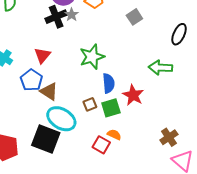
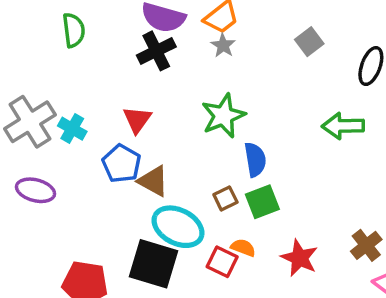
gray star: (72, 15) -> (223, 45), moved
gray square: (134, 17) -> (309, 42), moved
red star: (133, 95) -> (299, 258), moved
orange semicircle: (114, 135) -> (243, 248), moved
red square: (101, 145) -> (222, 262), moved

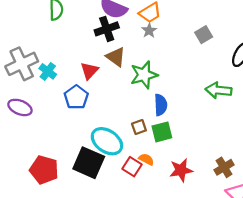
brown triangle: (153, 181) -> (116, 57), moved
red star: (299, 258) -> (181, 170), turned 30

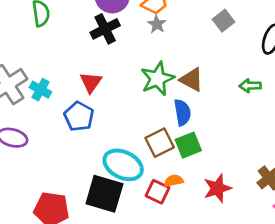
brown triangle: (116, 57) -> (192, 80), moved
green arrow: (218, 90) -> (250, 86), size x0.7
brown square: (139, 127) -> (160, 143), size x1.5
orange semicircle: (146, 159) -> (174, 181), turned -32

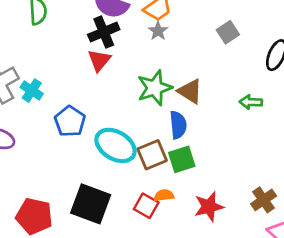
red triangle: (91, 82) -> (99, 60), moved
cyan ellipse: (123, 165) -> (116, 145), moved

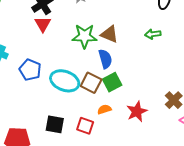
green star: (155, 88) -> (85, 36), turned 30
brown square: (152, 155) -> (91, 83), turned -30
black square: (91, 204) -> (55, 124), size x0.7
red square: (146, 206) -> (85, 126), moved

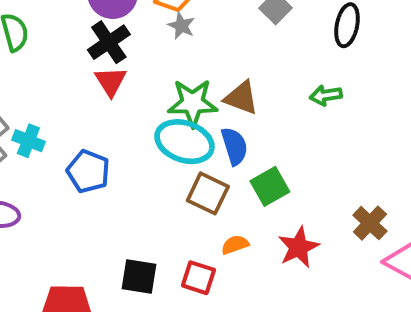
cyan ellipse: (65, 81) -> (184, 142), moved
green square: (112, 82) -> (270, 186), moved

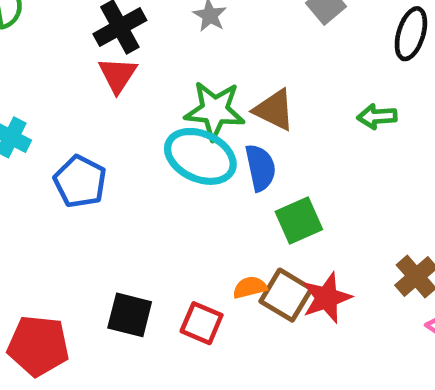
brown square: (208, 193) -> (286, 295), moved

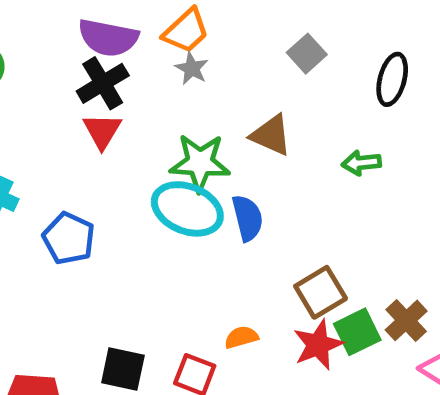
brown triangle: (274, 110) -> (271, 135), moved
green square: (299, 221) -> (357, 332), moved
brown square: (286, 295) -> (321, 292), moved, turned 30

